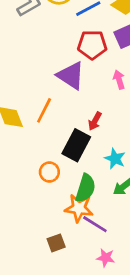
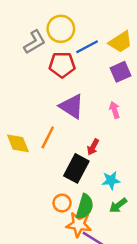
red pentagon: (92, 45) -> (62, 65), moved
cyan star: (115, 159) -> (111, 180), turned -30
orange circle: (49, 172) -> (62, 203), moved

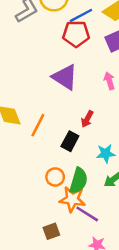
red pentagon: (62, 65) -> (76, 34), moved
orange line: (48, 137) -> (38, 125), moved
black rectangle: (76, 168) -> (70, 141), size x0.7

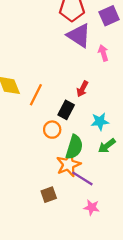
purple triangle: (65, 77) -> (79, 36), moved
orange circle: (55, 177) -> (52, 130), moved
orange star: (72, 199) -> (68, 164), turned -30

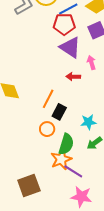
red arrow: (82, 89) -> (73, 77), moved, turned 64
orange line: (36, 95) -> (48, 99), moved
brown square: (49, 195) -> (29, 185), moved, size x1.6
pink star: (92, 207) -> (81, 197), size x1.5

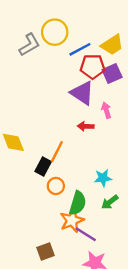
red pentagon: (64, 24) -> (93, 67), moved
black rectangle: (59, 112) -> (43, 166), moved
brown square: (29, 185) -> (45, 251), moved, size x0.7

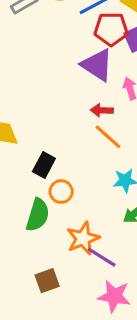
orange line: (57, 152) -> (108, 137), moved, turned -75
green semicircle: (78, 203) -> (38, 215), moved

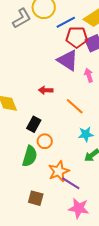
red arrow: (102, 110) -> (46, 90), moved
brown square: (47, 281) -> (36, 198), turned 35

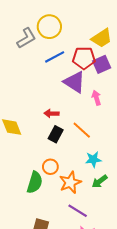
blue line: (66, 22) -> (55, 57), moved
black rectangle: (34, 124) -> (56, 134), moved
orange star: (59, 171) -> (70, 182), moved

